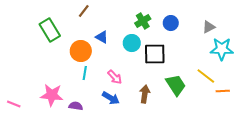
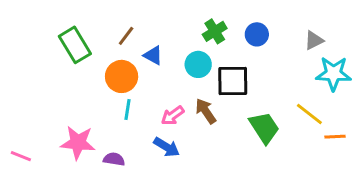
brown line: (84, 11) -> (126, 36), moved
pink arrow: (115, 77) -> (173, 116), turned 98
brown arrow: (145, 94) -> (206, 111), moved, turned -42

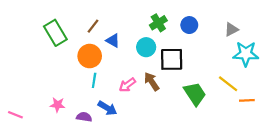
pink star: (78, 143) -> (58, 105), size x0.6
blue arrow: (167, 147) -> (107, 108), moved

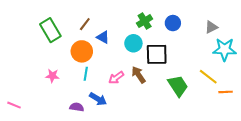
pink star: (58, 105) -> (52, 76), moved

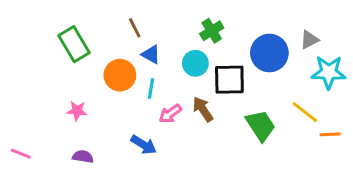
blue circle: (173, 23) -> (269, 53), moved, size x1.6
brown line: (85, 24) -> (135, 28), moved, turned -64
cyan line: (86, 74) -> (151, 88), moved
purple semicircle: (77, 107) -> (83, 157), moved

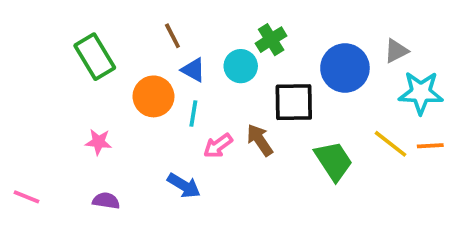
cyan circle: (195, 63) -> (241, 66), moved
orange line: (330, 134) -> (430, 146), moved

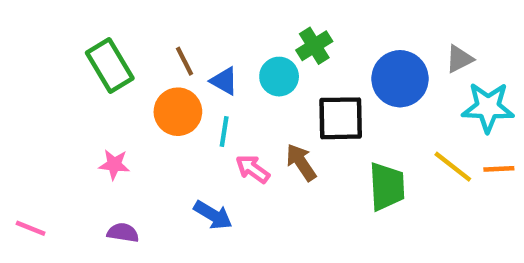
brown line: (172, 36) -> (185, 61), moved
pink arrow: (218, 146) -> (253, 169), turned 72
green trapezoid: (334, 161) -> (387, 186), turned 30

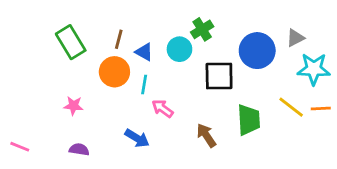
brown line: (185, 61) -> (119, 39), turned 42
brown arrow: (301, 162) -> (206, 135), moved

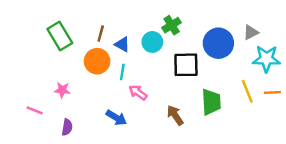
yellow line: (291, 107) -> (247, 91), turned 30
pink line: (20, 147) -> (35, 110), moved
purple semicircle: (79, 150) -> (67, 127), turned 91

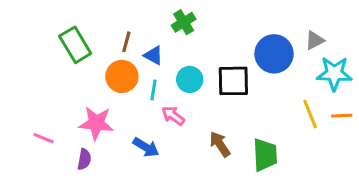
green cross: (172, 25) -> (184, 22), moved
cyan circle: (152, 42) -> (190, 79), moved
pink star: (62, 90) -> (96, 123), moved, size x1.6
green trapezoid: (211, 102) -> (265, 155), moved

